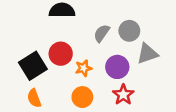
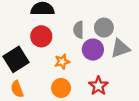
gray semicircle: (102, 33) -> (79, 30), turned -35
red circle: (61, 54) -> (41, 36), moved
purple circle: (117, 67) -> (93, 50), moved

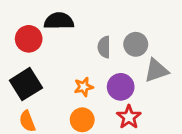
red circle: (41, 36) -> (29, 39), moved
purple circle: (93, 50) -> (121, 87), moved

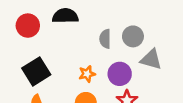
red circle: (29, 39) -> (28, 26), moved
gray triangle: (156, 70) -> (151, 59), turned 35

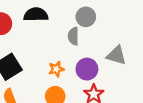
gray circle: (133, 36) -> (86, 17), moved

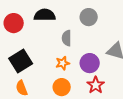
gray semicircle: (73, 36) -> (67, 38), moved

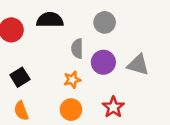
black square: (21, 61) -> (20, 77), size x0.7
purple circle: (90, 63) -> (103, 62), moved

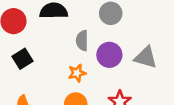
black square: (20, 77) -> (23, 59), moved

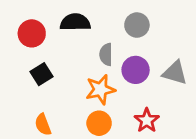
orange star: (77, 73) -> (100, 90), size x1.5

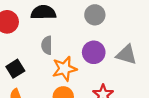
gray semicircle: (106, 54) -> (47, 45), moved
black square: (42, 74) -> (15, 69), moved

